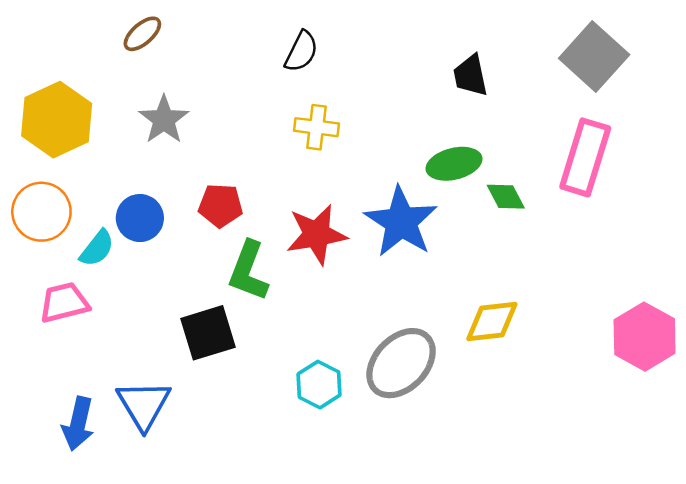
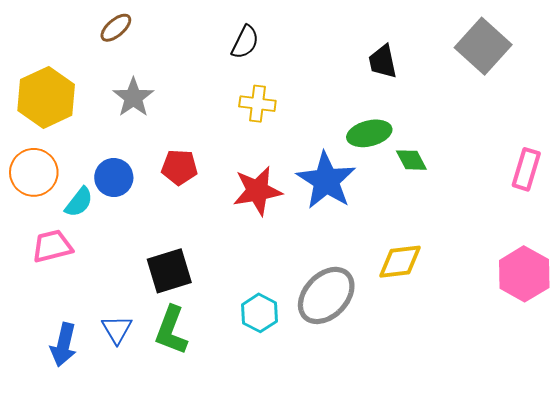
pink rectangle: (585, 157) -> (526, 169), moved, size x0.7
green L-shape: (248, 271) -> (171, 330), moved
blue triangle: (144, 405) -> (117, 329), size x0.7

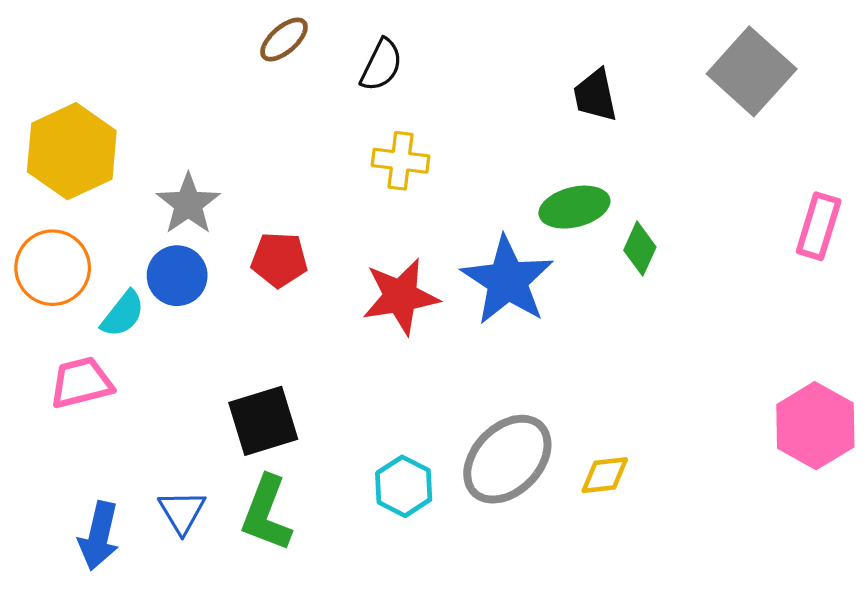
brown ellipse: (116, 28) -> (284, 40), moved
gray star: (133, 97) -> (188, 204), moved
green diamond: (411, 160) -> (640, 249), turned 52
pink rectangle: (526, 169) -> (819, 226), moved
yellow diamond: (400, 262) -> (605, 475), moved, size x0.7

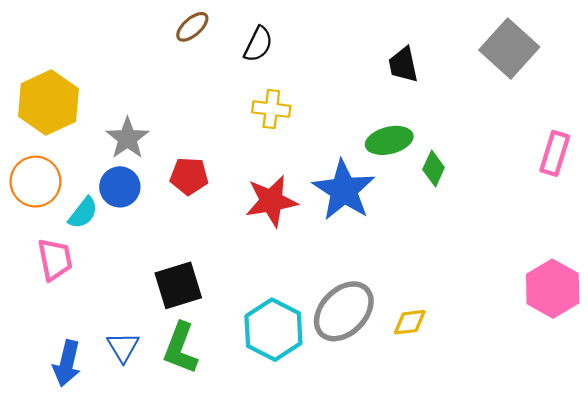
pink trapezoid: (81, 383) -> (55, 259), turned 93
cyan hexagon: (404, 486) -> (273, 330), size x1.5

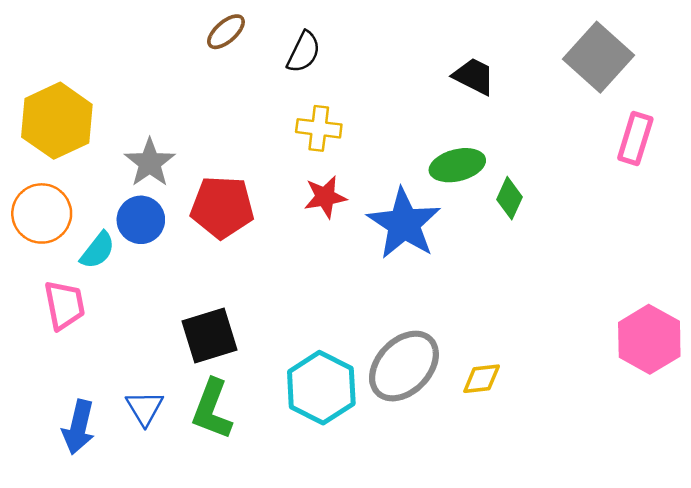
black trapezoid: (403, 65) -> (474, 76), turned 129
pink rectangle: (555, 153) -> (635, 138), moved
red pentagon: (189, 176) -> (222, 207), size x1.4
red star: (271, 201) -> (325, 197), moved, size x0.7

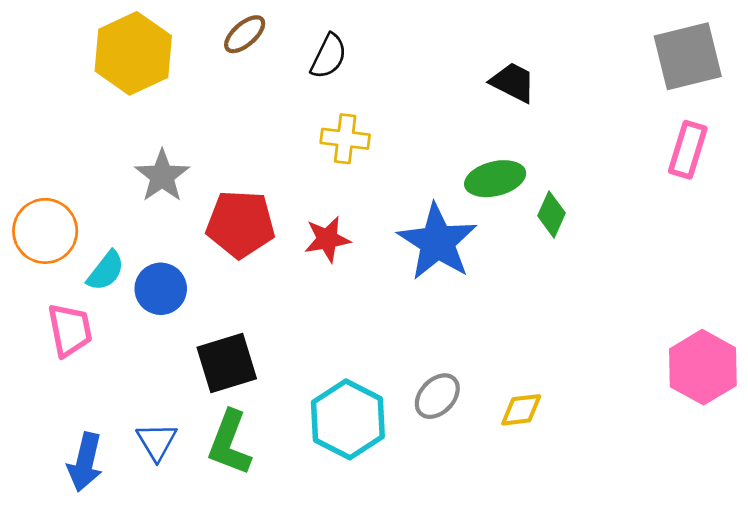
gray square: (598, 57) -> (688, 56), moved, turned 34
yellow hexagon: (57, 121) -> (133, 53), moved
red star: (325, 197) -> (327, 239), moved
blue circle: (141, 220) -> (161, 289), moved
gray ellipse: (404, 366) -> (437, 396), size x0.6

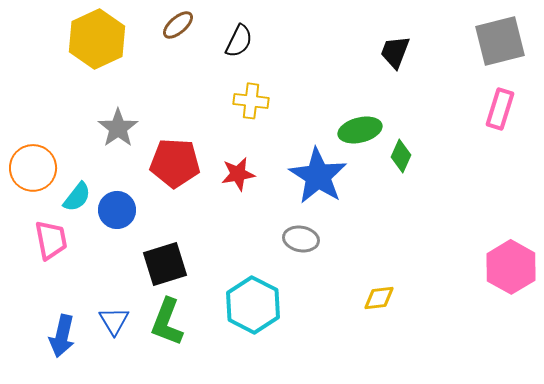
black trapezoid: (513, 82) -> (395, 52), moved, turned -96
gray ellipse: (437, 396) -> (301, 239), moved, turned 56

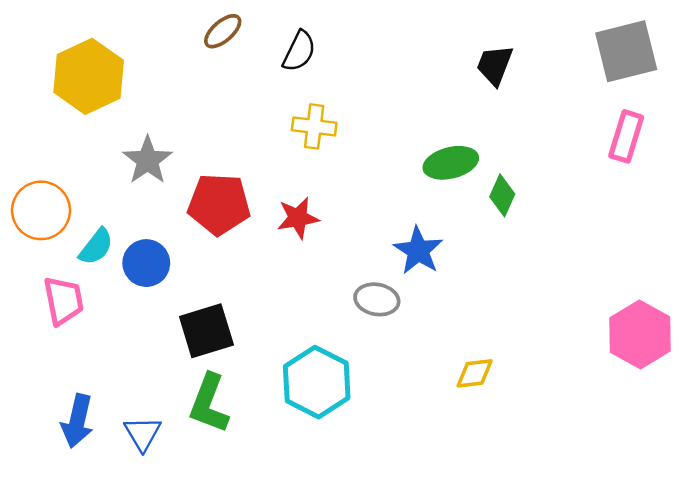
yellow hexagon: (97, 39) -> (89, 76), moved
blue star: (318, 176) -> (418, 251), moved, size x0.7
blue triangle: (114, 321) -> (143, 433), moved

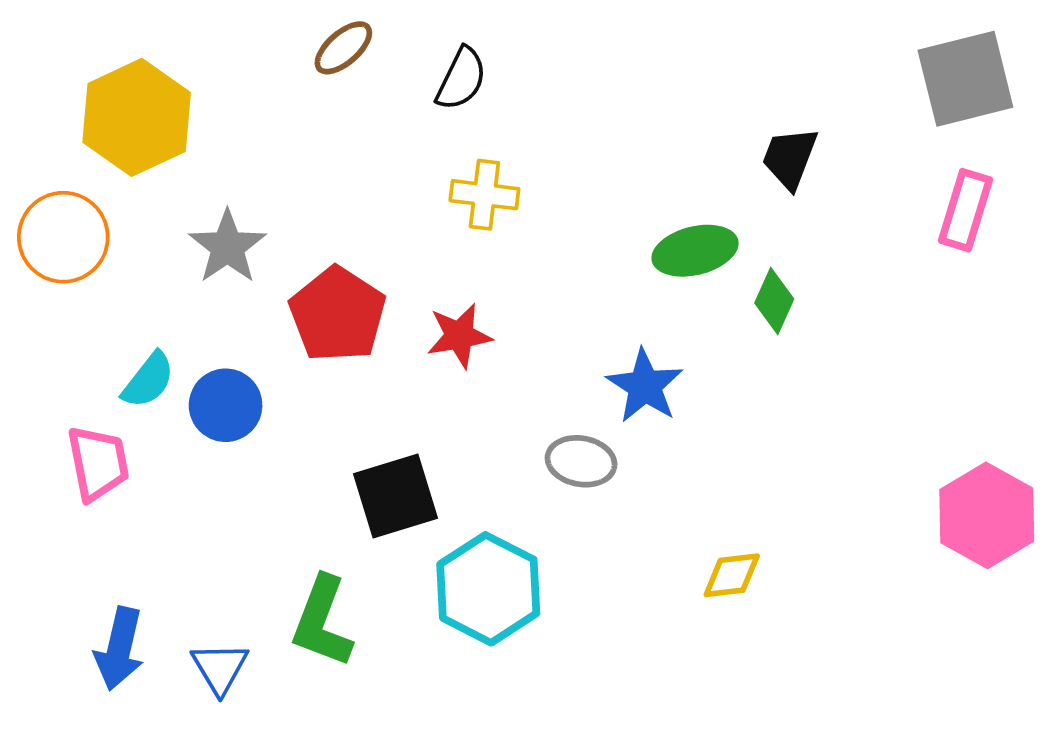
black trapezoid: (495, 65) -> (790, 158), moved
red pentagon: (219, 204) -> (338, 314), turned 30
orange circle: (41, 210) -> (63, 237), moved
black square: (206, 331) -> (396, 496), moved

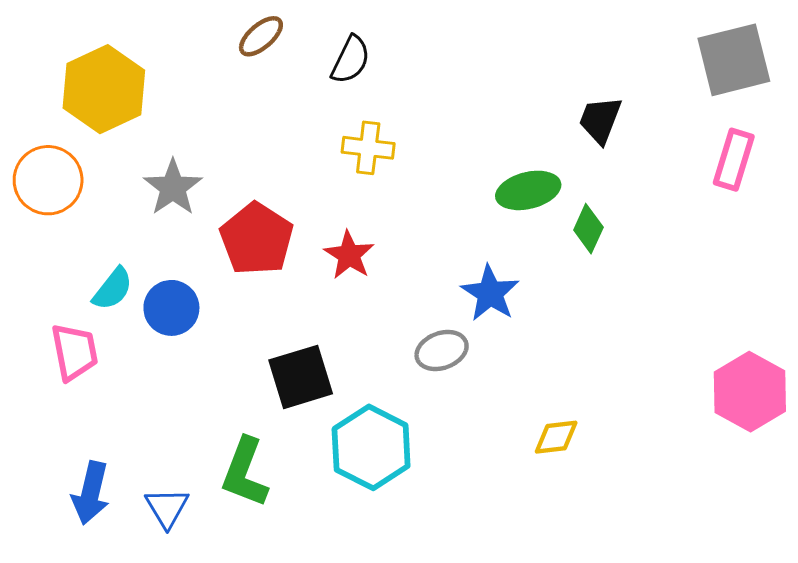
red star: (459, 336) -> (349, 255), turned -30
gray ellipse: (581, 461) -> (442, 351), turned -30

